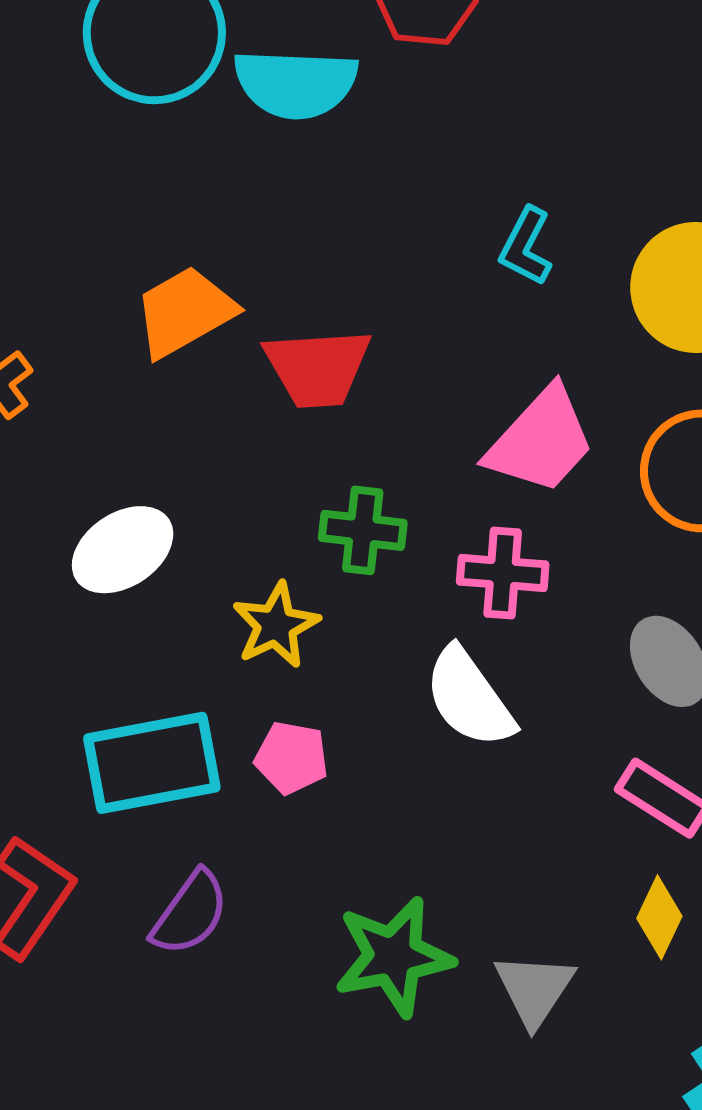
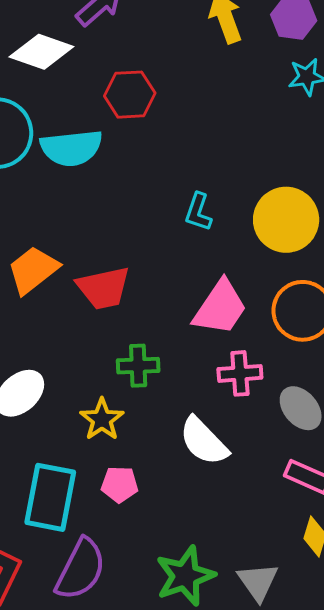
pink cross: (503, 573) -> (240, 373), moved
cyan rectangle: (152, 763) -> (50, 497), turned -60
purple semicircle: (190, 913) -> (81, 569), size x1.4

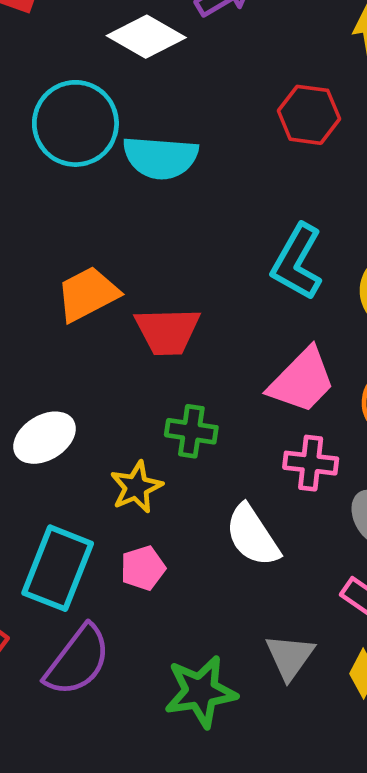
red hexagon: (130, 95) -> (309, 115), moved
cyan L-shape: (198, 212) -> (297, 262), size x1.6
pink pentagon: (120, 484) -> (143, 568), turned -30
gray triangle: (258, 582) -> (290, 657), moved

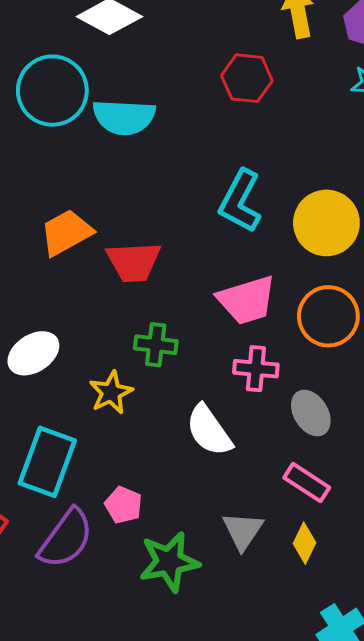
pink trapezoid: (302, 381) -> (247, 300), turned 30
pink pentagon: (143, 568) -> (123, 505), moved, turned -30

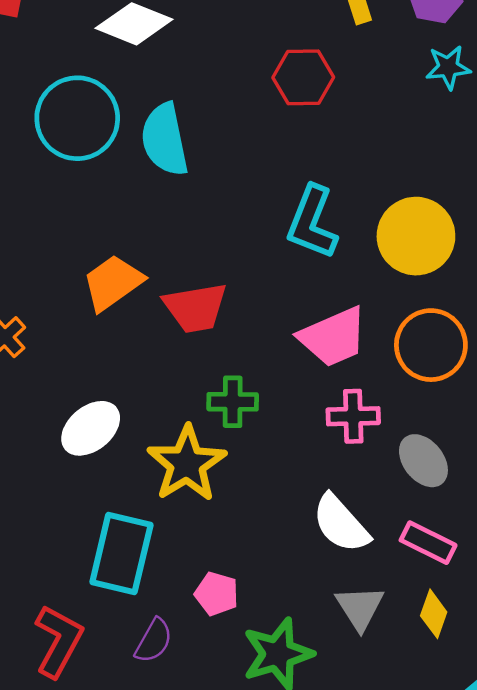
cyan semicircle: (124, 117) -> (165, 140), turned 82
yellow star: (111, 392) -> (187, 464), size x1.5
white semicircle: (209, 430) -> (341, 524), moved
purple semicircle: (66, 538) -> (154, 641), size x0.6

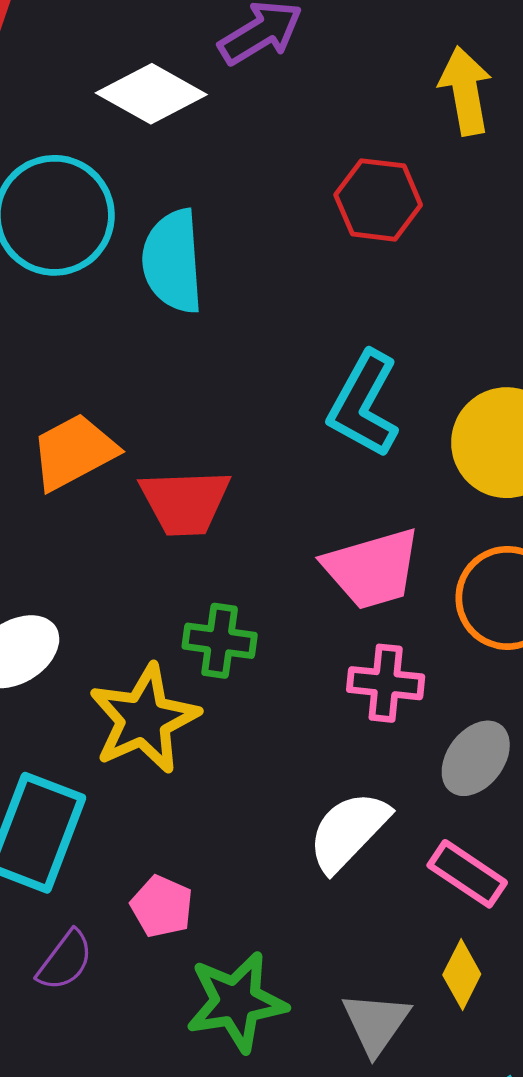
gray ellipse: (423, 461) -> (476, 758), turned 68
white semicircle: (341, 524) -> (348, 831), turned 78
gray triangle: (360, 608) -> (376, 1023), moved

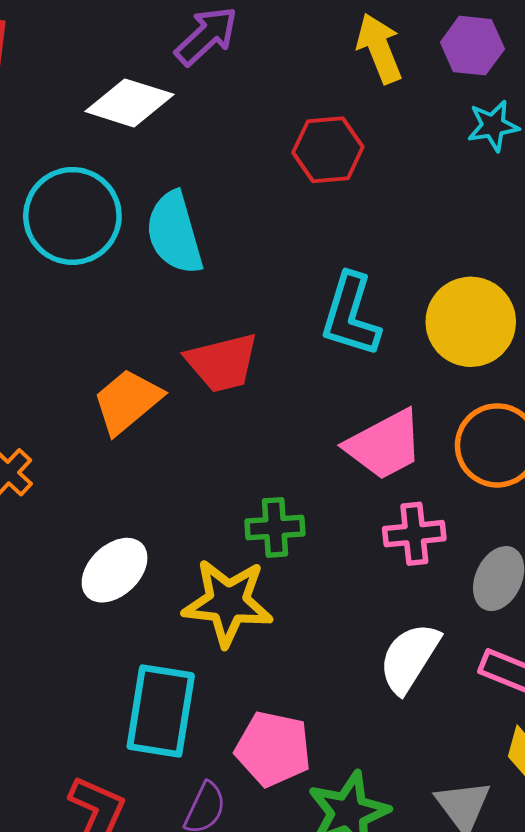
red trapezoid: (185, 502) -> (222, 363), moved
yellow star: (144, 719) -> (228, 602), turned -30
pink pentagon: (162, 906) -> (273, 749), size x1.5

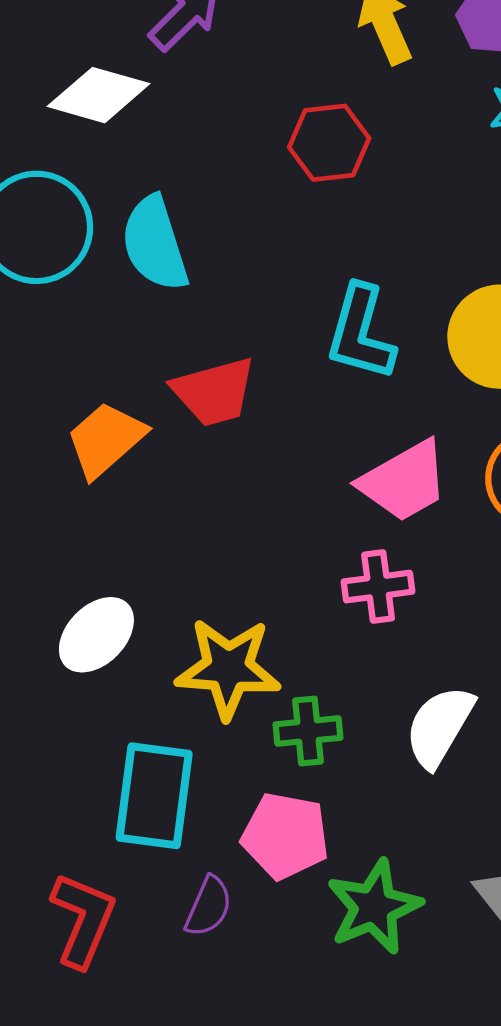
green cross: (275, 527) -> (308, 731), moved
pink cross: (414, 534) -> (378, 587), moved

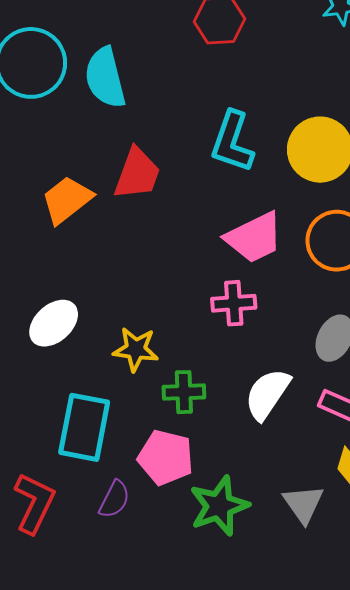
red trapezoid: (214, 392) -> (137, 174), turned -58
yellow star: (228, 668) -> (136, 349), size x0.7

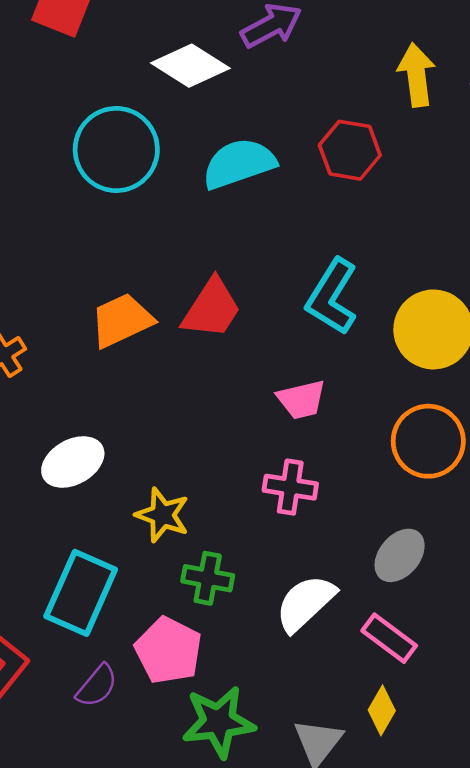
cyan semicircle: (105, 78) -> (239, 164), moved, turned 72
pink trapezoid: (254, 238) -> (301, 400), moved, size x0.7

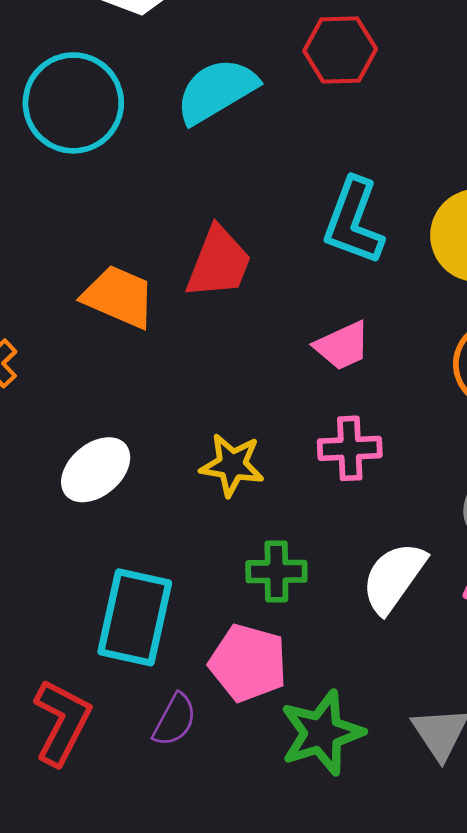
orange trapezoid: (122, 320) -> (119, 297), turned 60
yellow star: (162, 515) -> (232, 465), moved

